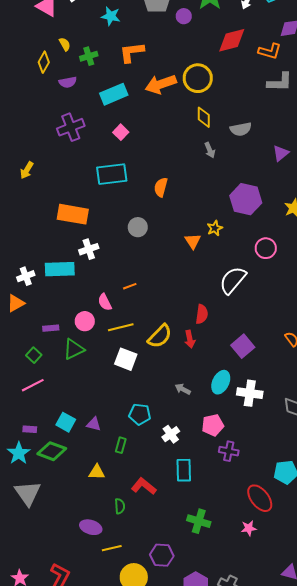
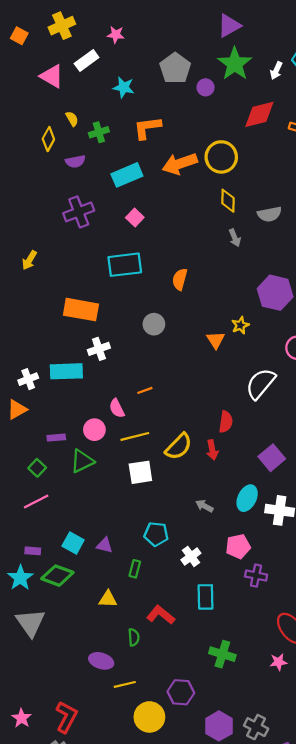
white square: (126, 359) -> (140, 472), turned -30

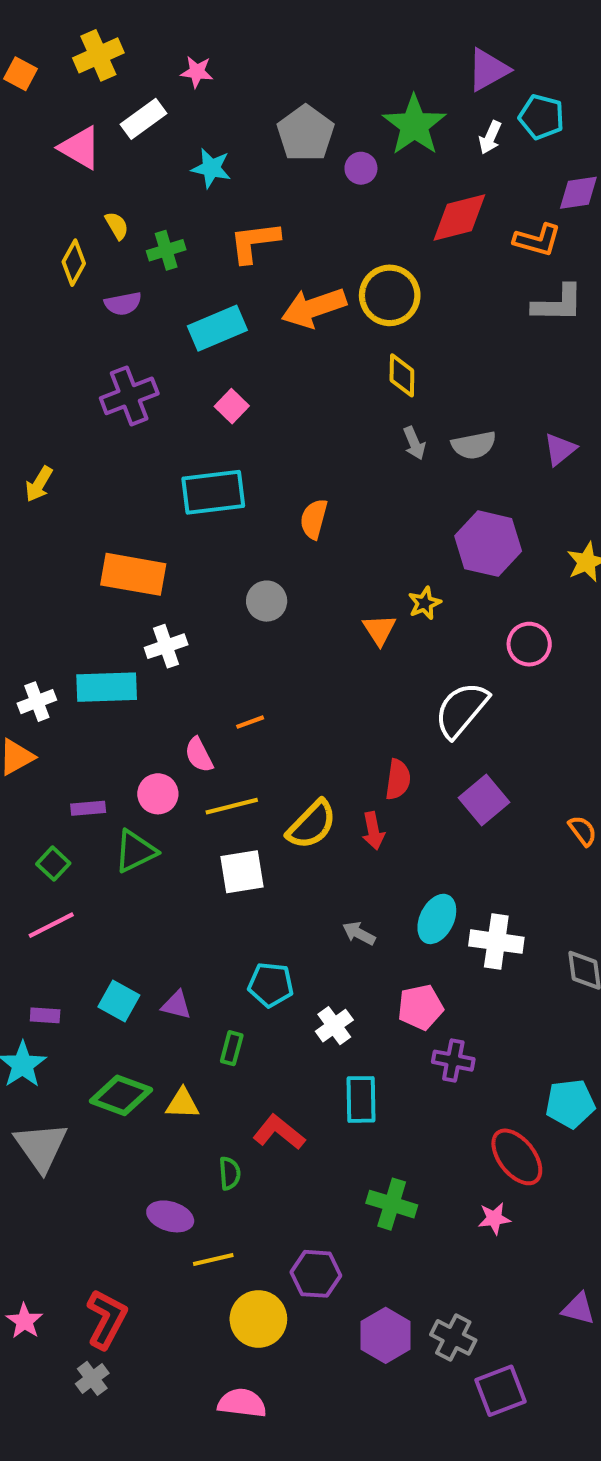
purple triangle: (229, 26) -> (488, 70), moved
gray semicircle: (270, 214) -> (474, 445), moved
purple square: (272, 458) -> (484, 800), moved
green diamond: (57, 576) -> (121, 1095), moved

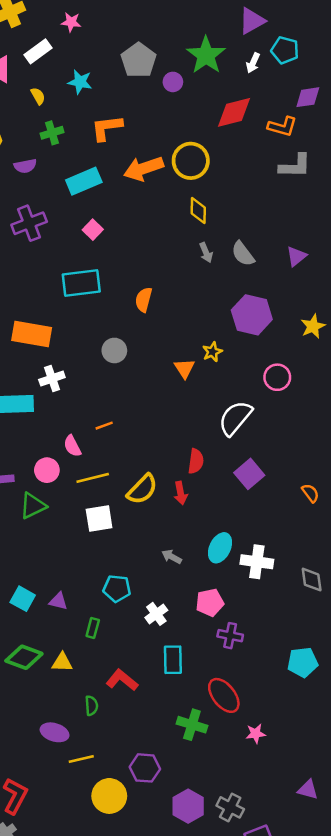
yellow semicircle: (117, 226) -> (38, 96), moved
gray semicircle: (474, 445) -> (243, 254), turned 64
red ellipse: (517, 1157) -> (224, 695), moved

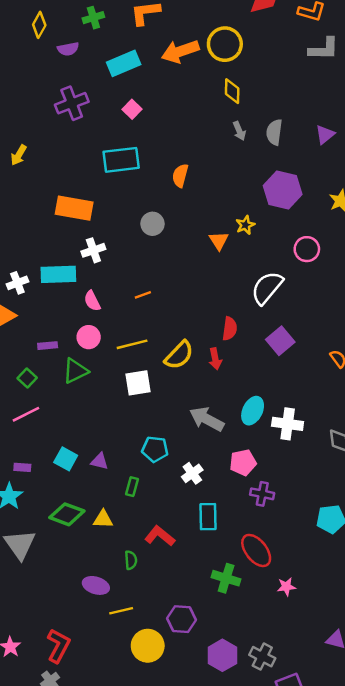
gray semicircle: (243, 254) -> (274, 132), turned 45
pink semicircle: (72, 446) -> (92, 301), moved
gray arrow: (172, 557) -> (207, 419), size x1.8

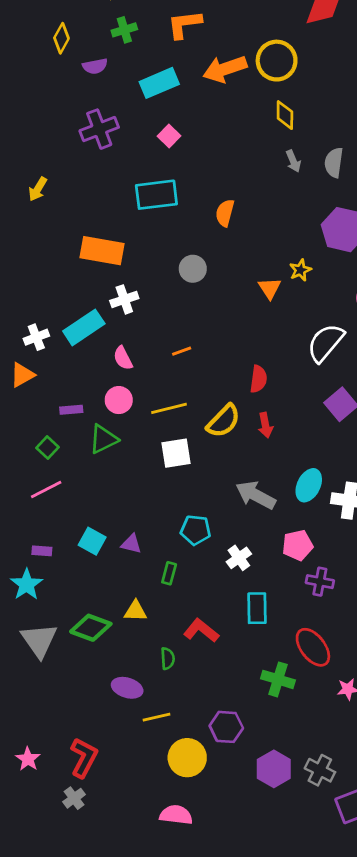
cyan rectangle: (58, 274) -> (84, 327), turned -32
red semicircle: (230, 329) -> (258, 379), moved
green diamond: (67, 514) -> (91, 628), moved

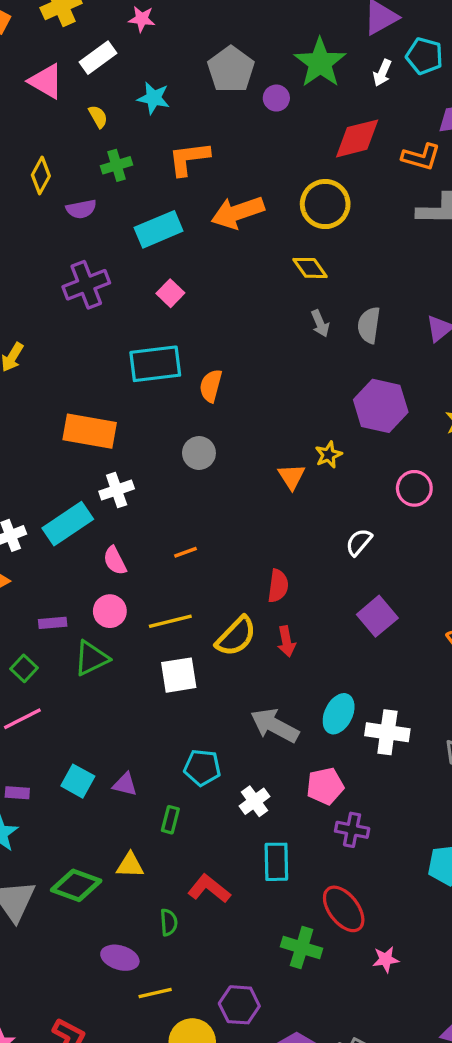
yellow circle: (277, 61) -> (325, 204), moved
yellow diamond: (285, 115) -> (310, 268), turned -36
orange semicircle: (225, 213) -> (211, 386), moved
white semicircle: (325, 343) -> (359, 542), size x0.6

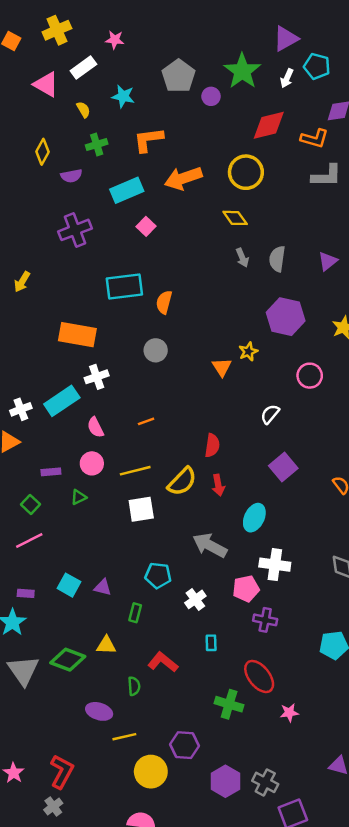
pink square: (170, 293) -> (146, 226), moved
green triangle: (91, 658) -> (79, 497), size x0.6
cyan ellipse: (339, 714) -> (254, 518), moved
white cross: (387, 732) -> (275, 565), moved
cyan rectangle: (276, 862) -> (211, 643), size x0.6

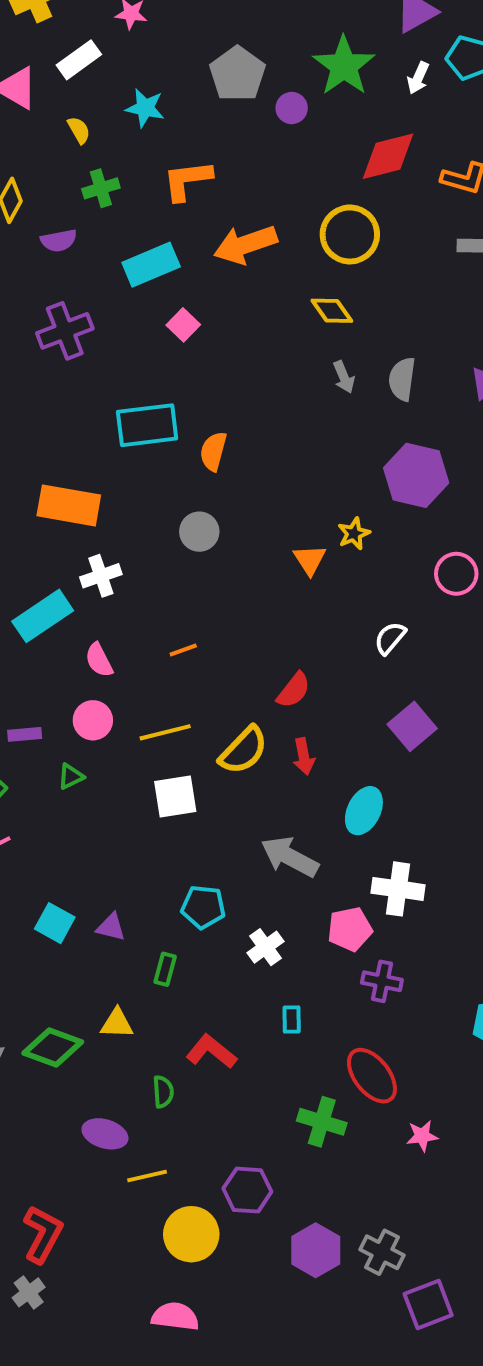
red semicircle: (212, 445) -> (294, 690), turned 30

